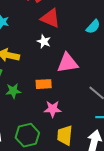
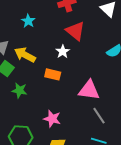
pink triangle: (68, 63) -> (89, 90), moved
orange rectangle: (44, 84) -> (53, 74), moved

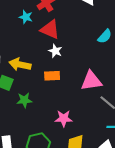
cyan star: (28, 21) -> (26, 17), moved
red triangle: (75, 31) -> (50, 30), moved

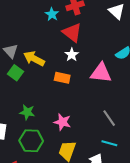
pink triangle: (91, 81) -> (101, 73), moved
green star: (24, 100) -> (27, 112), moved

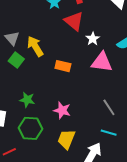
white star: (72, 55) -> (93, 39), moved
yellow arrow: (34, 59) -> (35, 46), turned 30

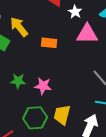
pink star: (62, 110) -> (43, 86), moved
green hexagon: (31, 128) -> (35, 118), moved

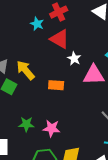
white star: (75, 12) -> (74, 59), moved

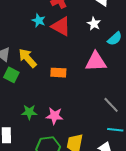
cyan star: (37, 24) -> (39, 20), moved
white star: (74, 59) -> (94, 24), moved

